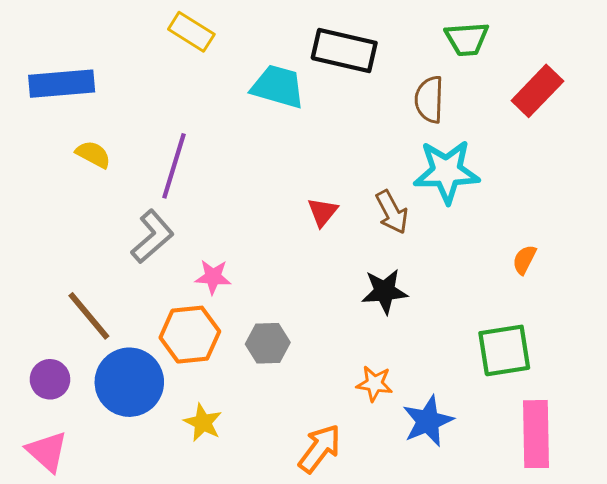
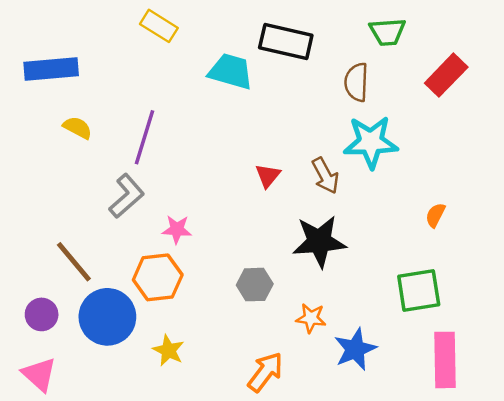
black star: (385, 291) -> (319, 241), size x1.4
gray hexagon: (268, 343) -> (255, 285), moved

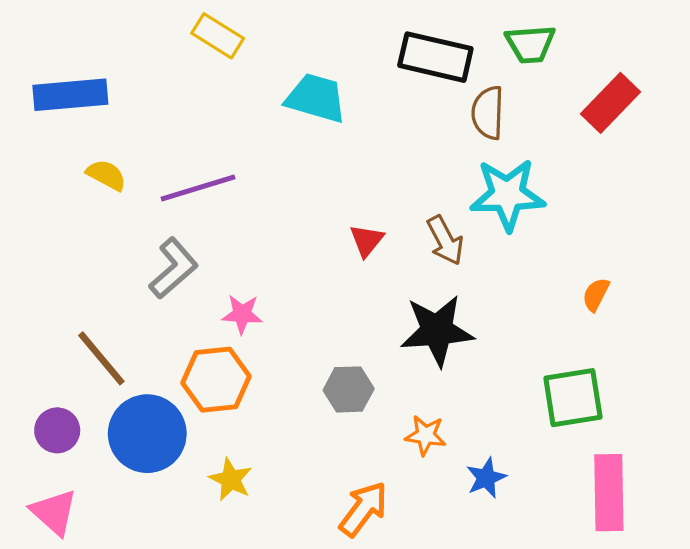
black rectangle: (286, 42) -> (435, 57), moved
purple line: (145, 137) -> (198, 188), turned 56
blue star: (355, 349) -> (486, 478), size x0.7

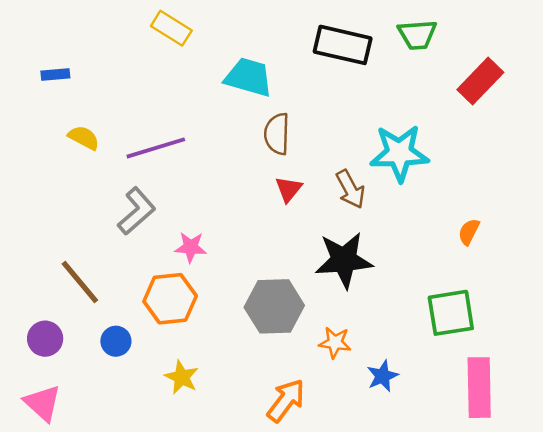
blue rectangle: (70, 95) -> (55, 75), size x0.5
brown semicircle: (488, 113) -> (277, 134), moved
gray hexagon: (349, 389) -> (274, 306), size x1.5
blue circle: (147, 434) -> (116, 341), size x0.5

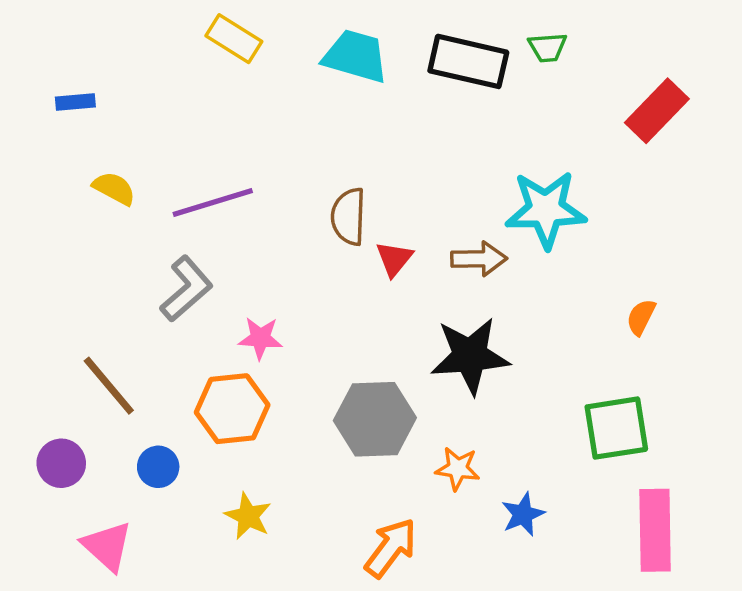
green trapezoid: (417, 35) -> (548, 47), moved, size x0.7
cyan trapezoid: (249, 77) -> (356, 56), moved
brown semicircle: (277, 134) -> (348, 217), moved
brown arrow: (350, 189) -> (479, 259), turned -63
pink triangle: (43, 403) -> (107, 546), moved

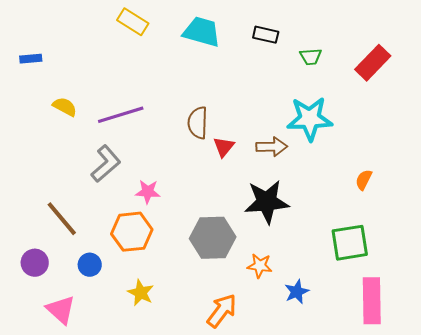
green trapezoid: (548, 47) -> (311, 57), moved
black rectangle: (468, 61) -> (266, 35), size x0.6
blue rectangle: (75, 102) -> (31, 59), moved

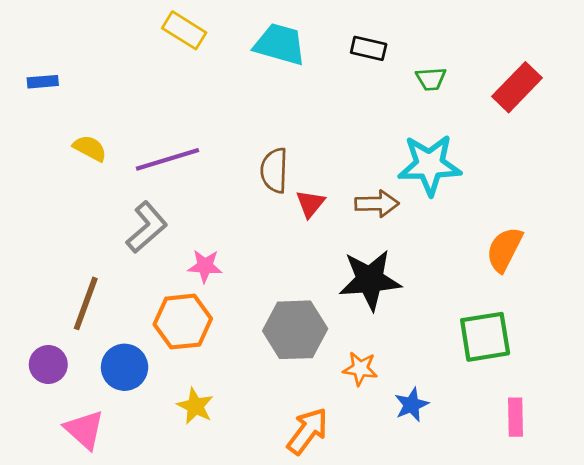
orange semicircle: (364, 180) -> (504, 249), size x1.6
brown line: (62, 219) -> (86, 303), turned 60
blue circle: (90, 265) -> (125, 367), size x1.4
pink rectangle: (372, 301) -> (516, 417), size x0.6

